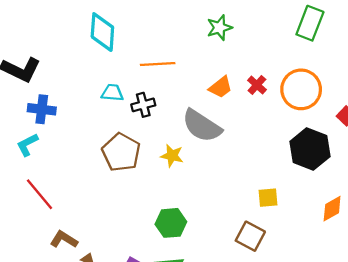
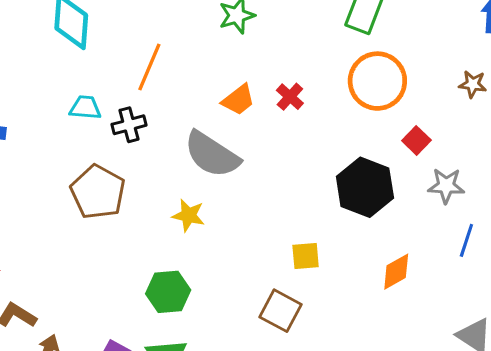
orange line: (158, 64) -> (149, 67), turned -64
orange circle: (301, 89) -> (377, 81), moved
yellow star: (172, 156) -> (188, 215), moved

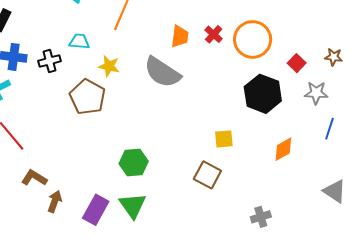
orange circle: (377, 81) -> (253, 39), moved
brown star: (473, 84) -> (334, 57), moved
orange trapezoid: (238, 100) -> (180, 36), turned -45
black cross: (129, 125) -> (50, 61), moved
yellow star: (188, 215) -> (109, 66), moved

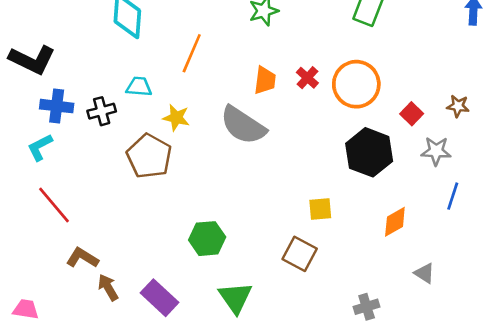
gray triangle: (335, 191) -> (424, 273), moved, size x0.7
brown arrow: (55, 201) -> (108, 287), turned -50
green triangle: (133, 206) -> (235, 298), moved
purple rectangle: (96, 210) -> (160, 298), turned -76

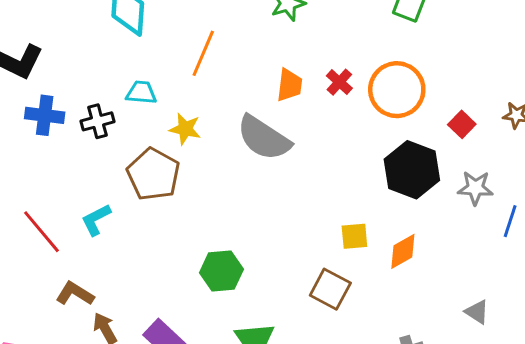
cyan L-shape: (40, 147) -> (96, 220), moved
gray star: (436, 151) -> (475, 188), moved
orange diamond: (395, 222) -> (403, 251), moved

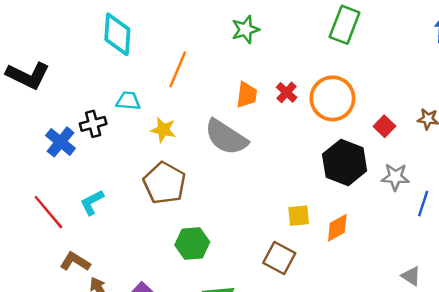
blue cross: (45, 115) -> (61, 142), moved, turned 32
brown pentagon: (153, 174) -> (164, 183), moved
gray triangle: (477, 312) -> (411, 276), moved

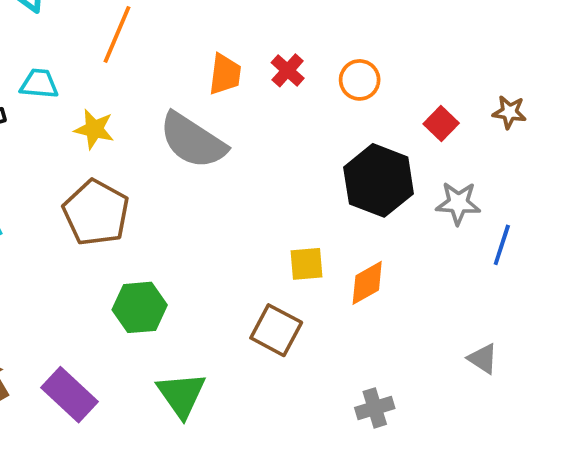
orange circle: (332, 98) -> (360, 80), size x0.6

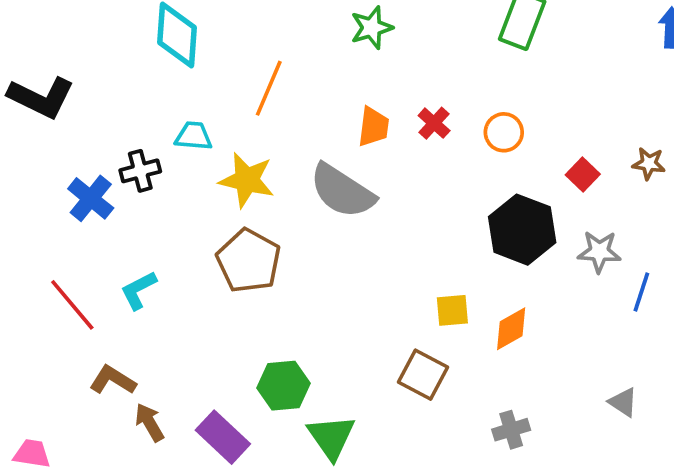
yellow star: (94, 129) -> (247, 180), size x1.4
green hexagon: (140, 307) -> (283, 386), moved
gray cross: (375, 408) -> (511, 430), moved

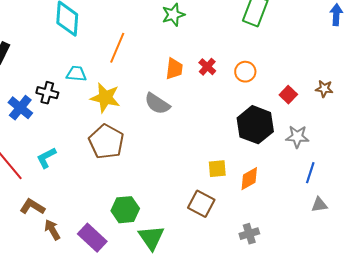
black cross: (140, 171) -> (47, 93), turned 30
gray semicircle: (342, 191) -> (157, 104), size x0.7
blue line: (641, 292) -> (310, 173), moved
gray triangle: (623, 402) -> (319, 205), moved, turned -42

